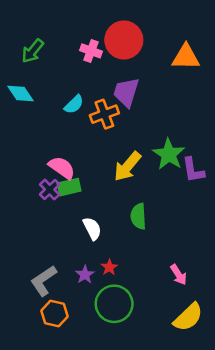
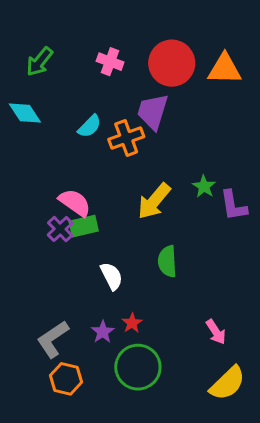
red circle: (124, 40) -> (172, 63), moved
green star: (169, 154) -> (204, 186), size x0.6

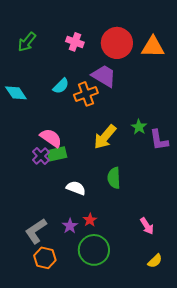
purple trapezoid: (153, 112) -> (104, 76), turned 104
cyan diamond: (25, 113) -> (16, 93), moved
white semicircle: (112, 276) -> (76, 188), turned -42
yellow semicircle: (228, 383) -> (155, 261), size x0.6

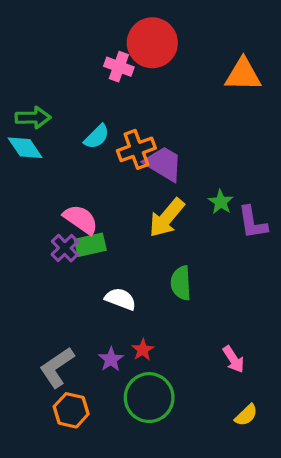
green arrow: (27, 42) -> (33, 118), moved, turned -130
red circle: (117, 43) -> (152, 43), moved
purple trapezoid: (104, 76) -> (163, 164), moved

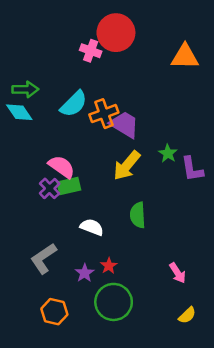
cyan semicircle: (97, 137) -> (74, 104), size x1.4
gray L-shape: (57, 367) -> (43, 258), moved

